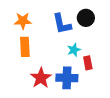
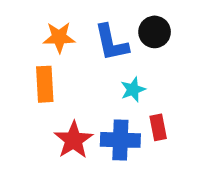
orange star: (23, 21) -> (59, 37), moved
red rectangle: (88, 63) -> (158, 127), moved

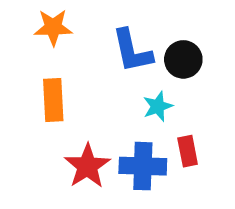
black circle: (155, 32) -> (183, 59), moved
orange star: (59, 37) -> (53, 27), moved

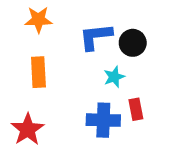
blue L-shape: (132, 51) -> (96, 37), turned 96
red star: (87, 166) -> (28, 129), moved

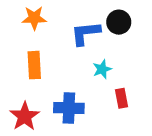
black circle: (133, 43) -> (119, 22), moved
blue cross: (103, 120) -> (69, 108), moved

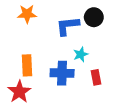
orange rectangle: (34, 65) -> (27, 65), moved
blue cross: (69, 108) -> (62, 73), moved

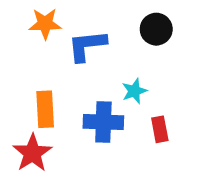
blue L-shape: (68, 26) -> (87, 46), moved

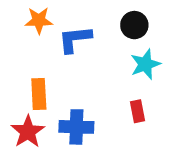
cyan star: (134, 91) -> (145, 64), moved, size x1.4
blue cross: (103, 122) -> (76, 127), moved

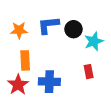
orange star: (39, 20) -> (19, 30), moved
black circle: (134, 25) -> (74, 29), moved

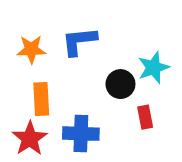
black circle: (74, 29) -> (120, 84), moved

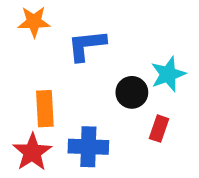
orange star: (31, 49) -> (34, 22), moved
red rectangle: (145, 117) -> (159, 129), turned 30

